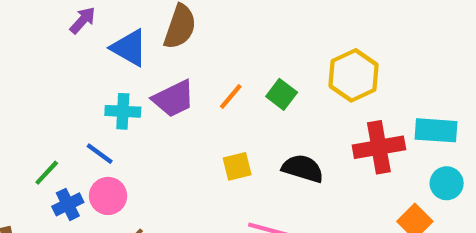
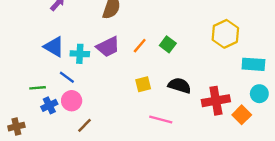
blue triangle: (129, 48) -> (54, 47), moved
yellow hexagon: (353, 75) -> (225, 34), moved
red cross: (379, 147) -> (216, 101), moved
green line: (47, 173) -> (38, 88), turned 42

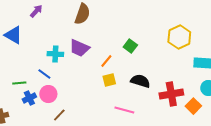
orange line: (140, 46) -> (106, 61), moved
blue triangle: (54, 47) -> (13, 35), moved
purple trapezoid: (108, 47) -> (79, 48), turned 50

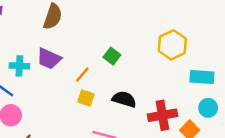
yellow square: (109, 80) -> (86, 98), turned 32

